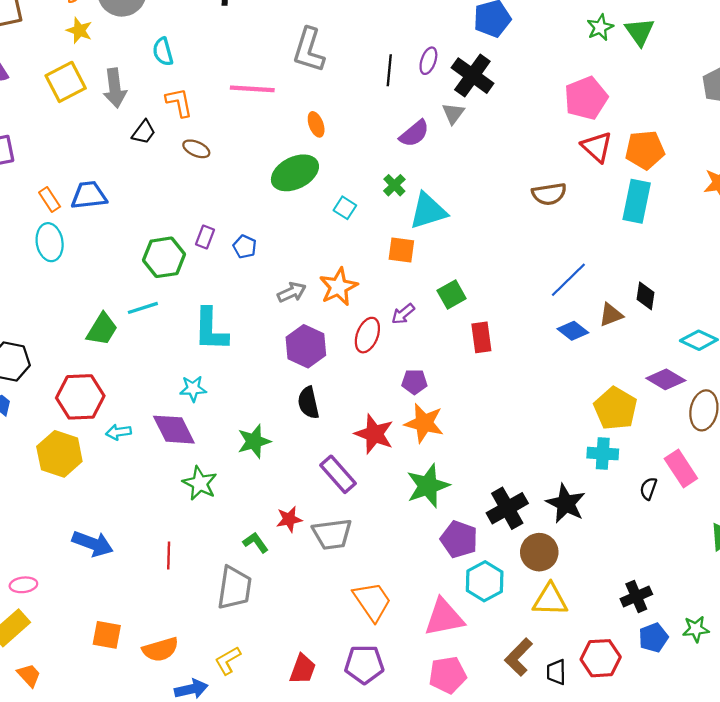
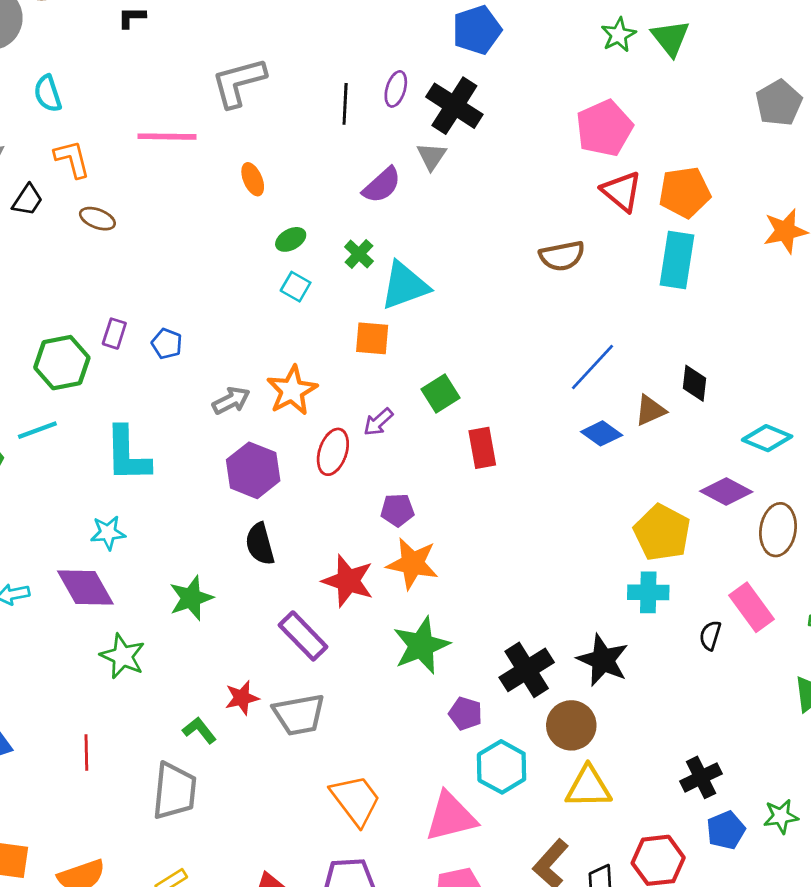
gray L-shape: (309, 50) -> (239, 82), turned 60
green ellipse: (295, 173) -> (291, 239), moved, size x0.5
purple pentagon: (459, 539) -> (465, 714), size x0.7

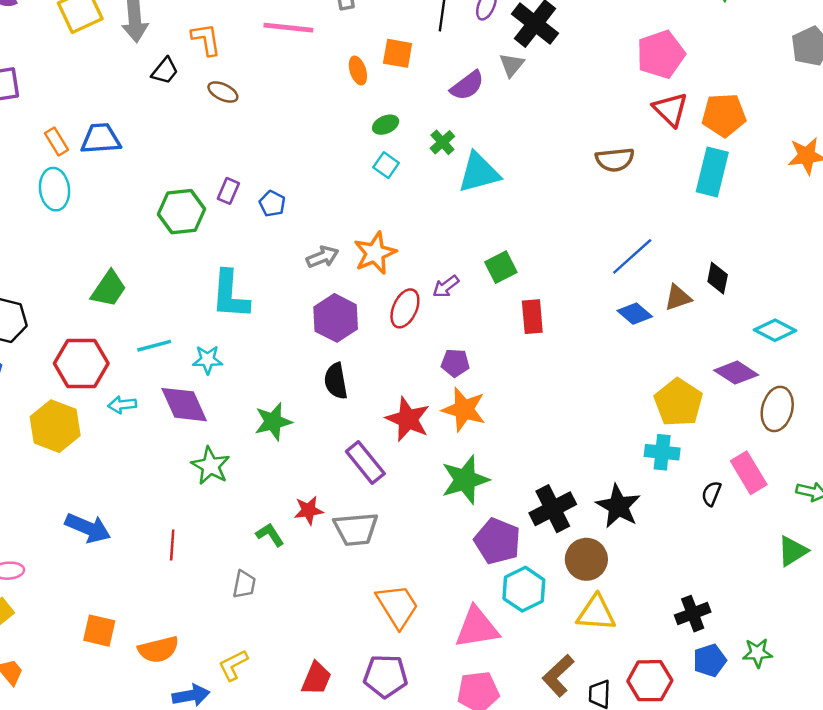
orange square: (372, 338) -> (398, 53), moved
cyan line: (37, 430) -> (154, 346), moved
purple pentagon: (465, 714) -> (497, 541), size x1.6
gray trapezoid: (174, 791) -> (244, 584), size x0.6

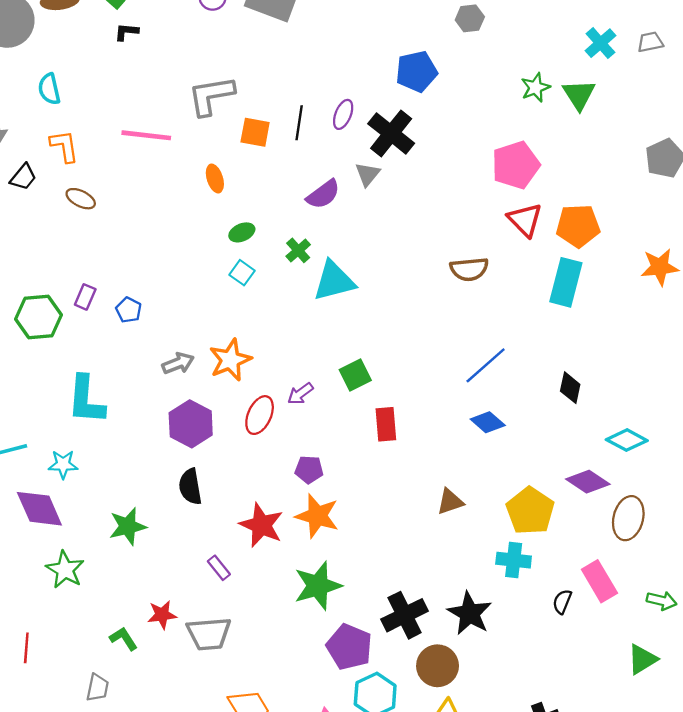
orange square: (398, 53) -> (255, 132), moved
brown triangle: (678, 298) -> (450, 502), moved
purple rectangle: (365, 463) -> (219, 568), size x0.6

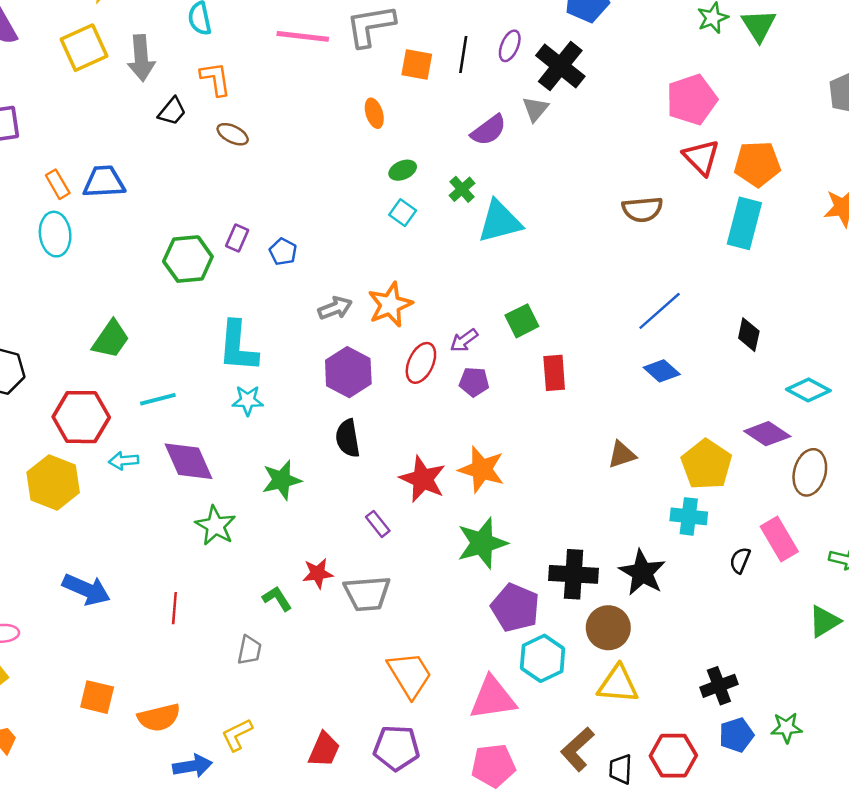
pink line: (146, 135) -> (303, 36), moved
cyan star: (63, 464) -> (248, 400), moved
purple pentagon: (309, 470) -> (474, 382), moved
black cross: (405, 615) -> (574, 574), turned 30

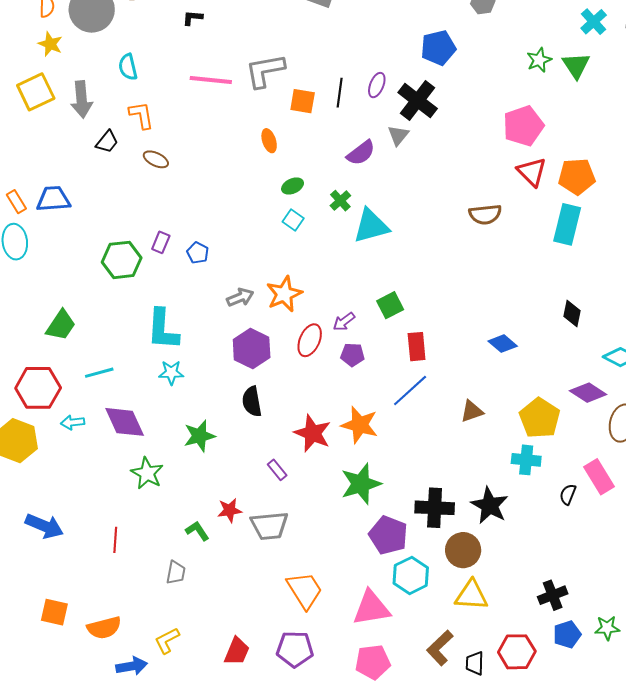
blue line: (660, 311) -> (410, 390), moved

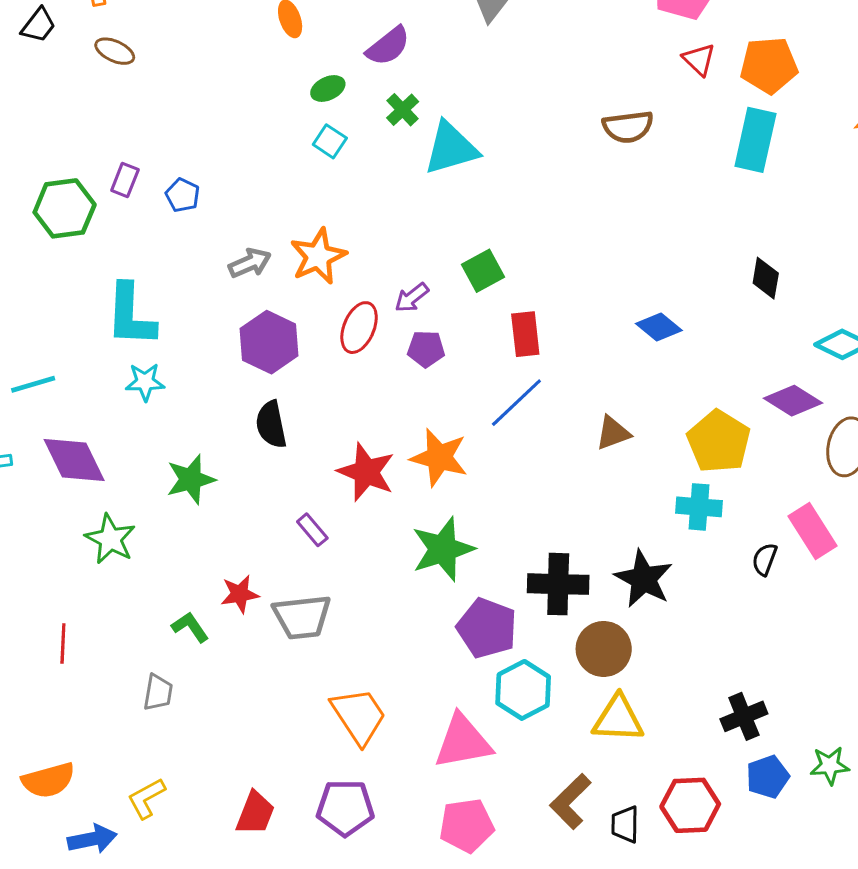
purple semicircle: (361, 153) -> (388, 46), moved
red triangle: (532, 172) -> (699, 59), size x0.7

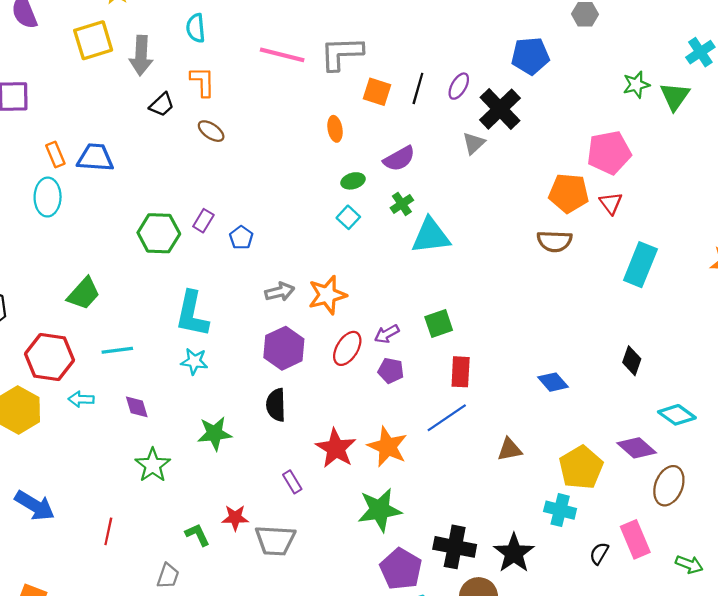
orange pentagon: (769, 65) -> (569, 193), moved
purple diamond: (74, 460) -> (137, 407), size x0.6

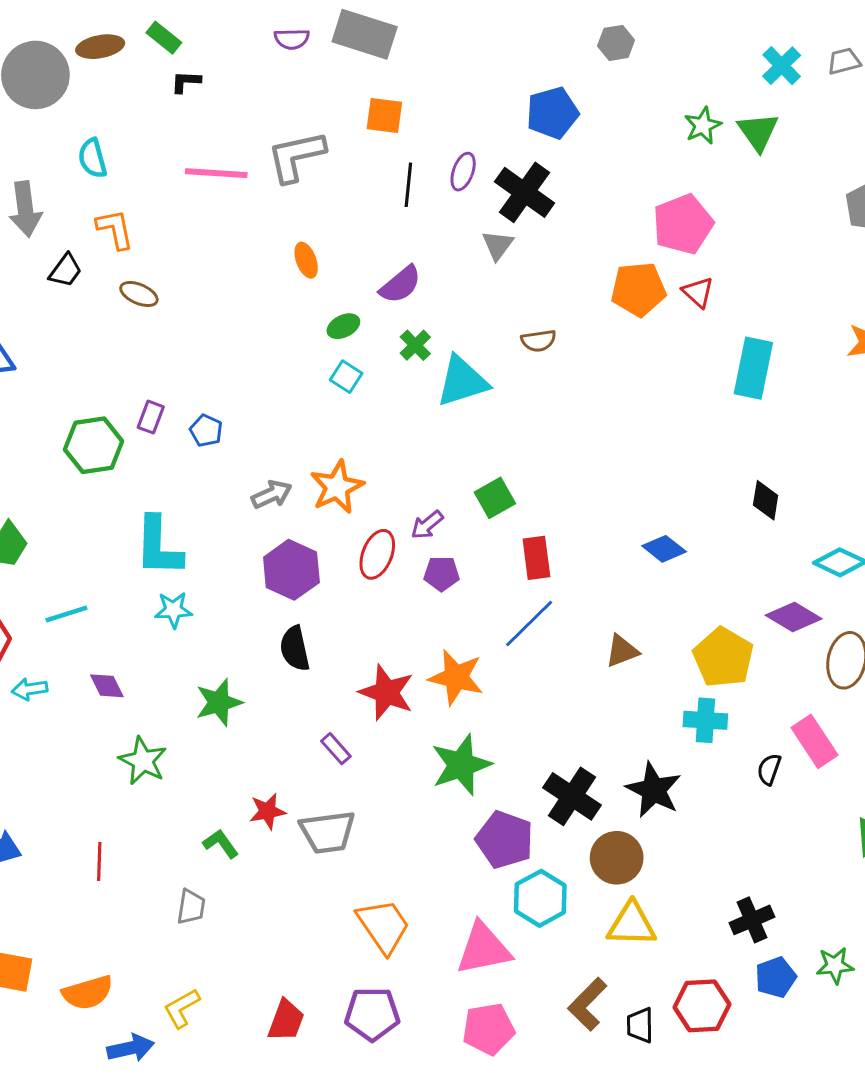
orange square: (377, 92) -> (384, 116), moved
brown semicircle: (555, 241) -> (539, 341), moved, size x0.7
black cross: (455, 547) -> (572, 796), turned 33

